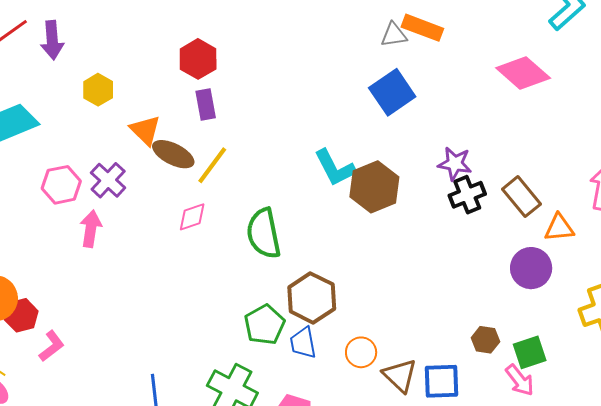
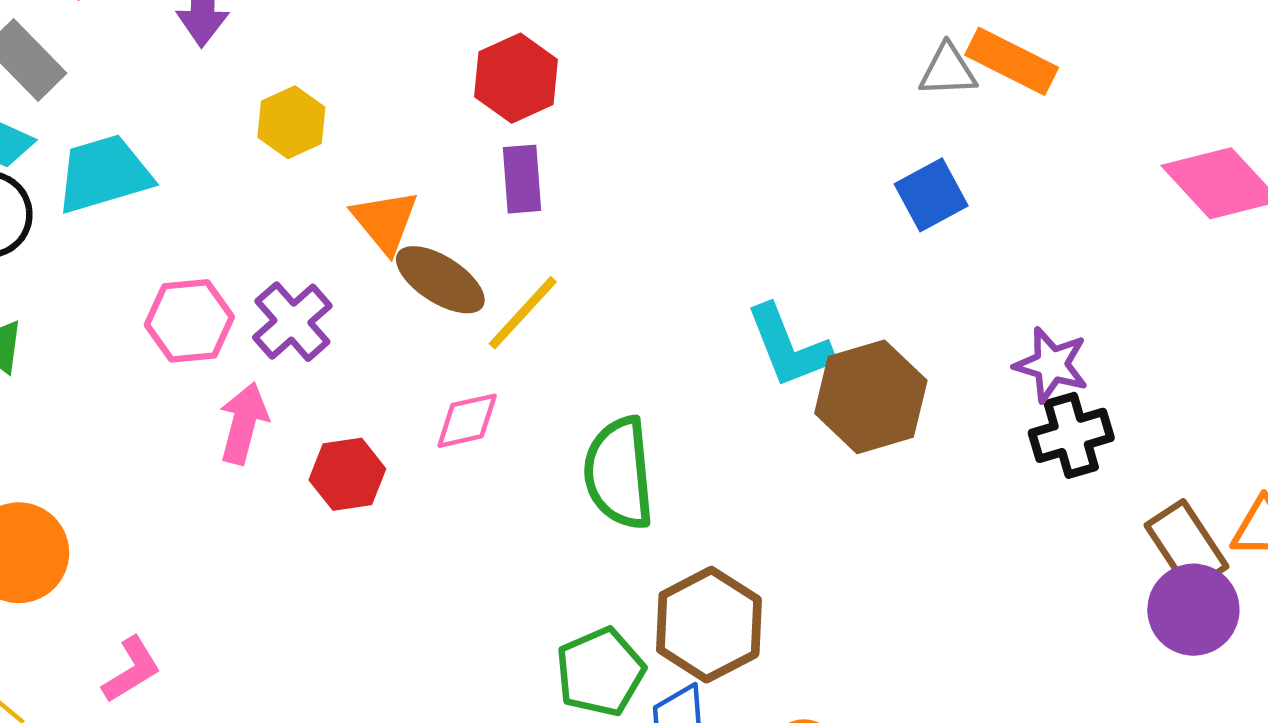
blue square: (392, 92) -> (931, 195), size x0.7
brown rectangle: (522, 197) -> (1186, 546), moved
red hexagon: (21, 315) -> (347, 474), moved

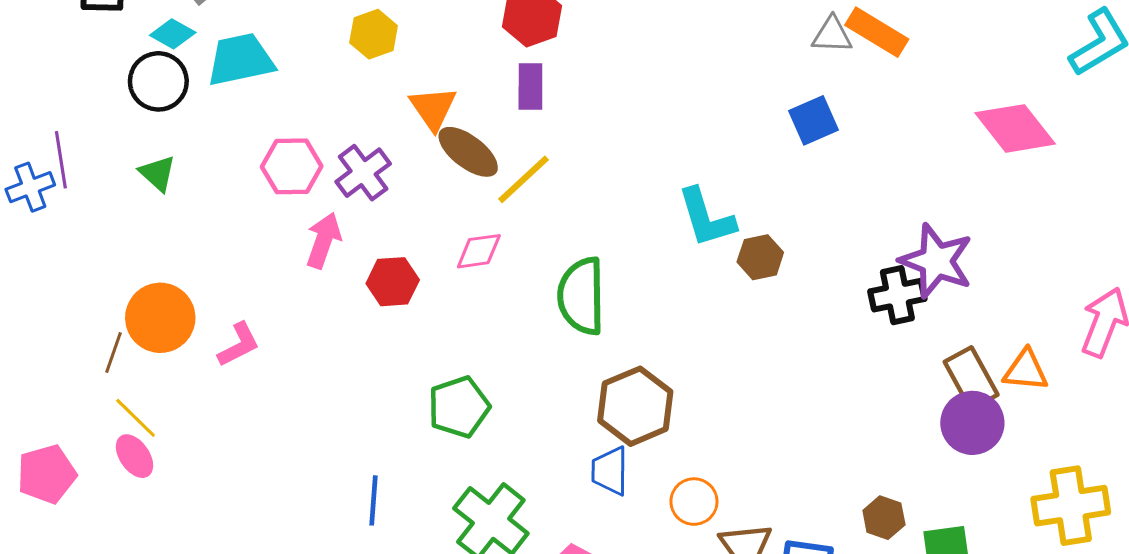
purple star: (1051, 365) -> (936, 261), moved, size x1.4
brown hexagon: (871, 397) -> (760, 257), size x0.6
pink L-shape: (132, 670) -> (239, 345), moved
green pentagon: (600, 672) -> (459, 407), moved

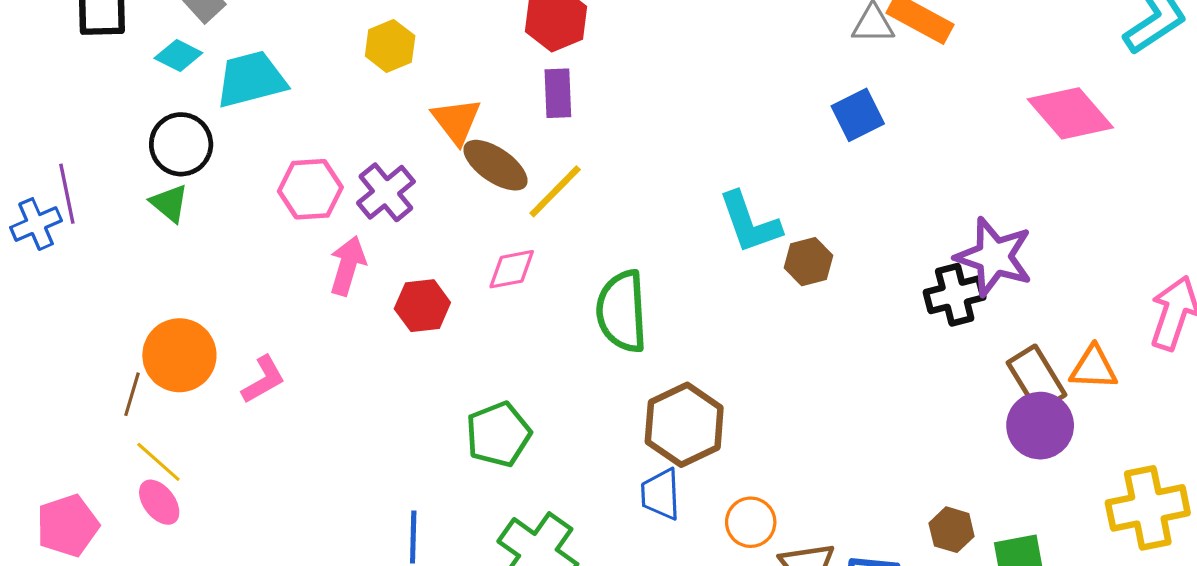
black circle: (158, 81) -> (181, 144), moved

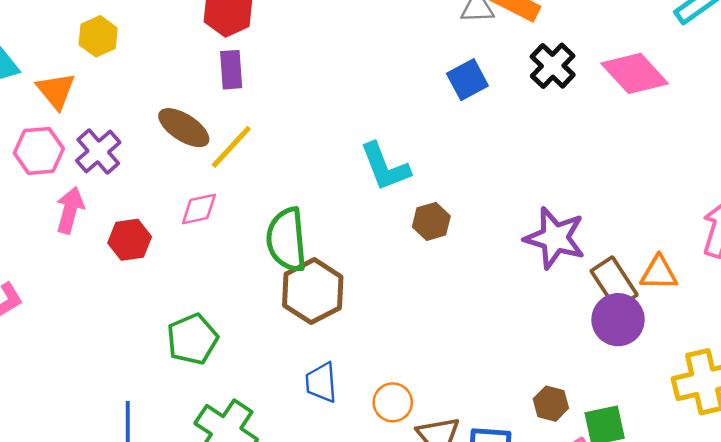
orange triangle: (456, 121) -> (56, 91), moved
purple star: (994, 257) -> (555, 238), moved
brown hexagon: (809, 262) -> (431, 221), moved
black cross: (955, 295) -> (553, 66), moved, turned -30
brown hexagon: (684, 425) -> (313, 291), moved

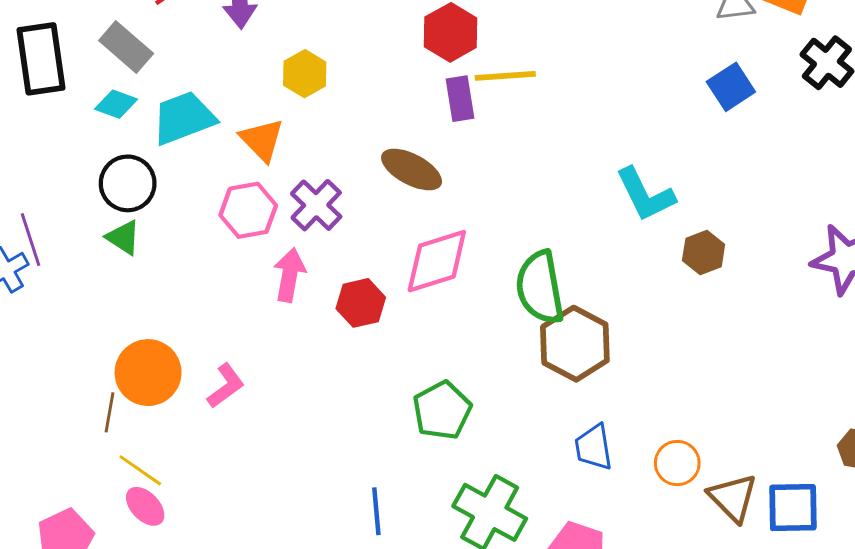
yellow line: (231, 147) -> (505, 76), moved, turned 48
pink diamond: (199, 209) -> (437, 261), size x1.6

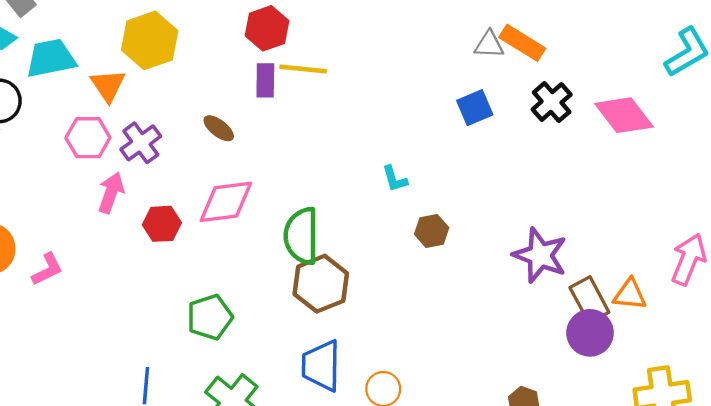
yellow hexagon: (305, 74) -> (150, 40), size x1.6
brown ellipse: (412, 170) -> (219, 128), size x0.7
cyan L-shape: (645, 195) -> (395, 179), size x0.6
blue trapezoid: (594, 447) -> (321, 366), size x1.4

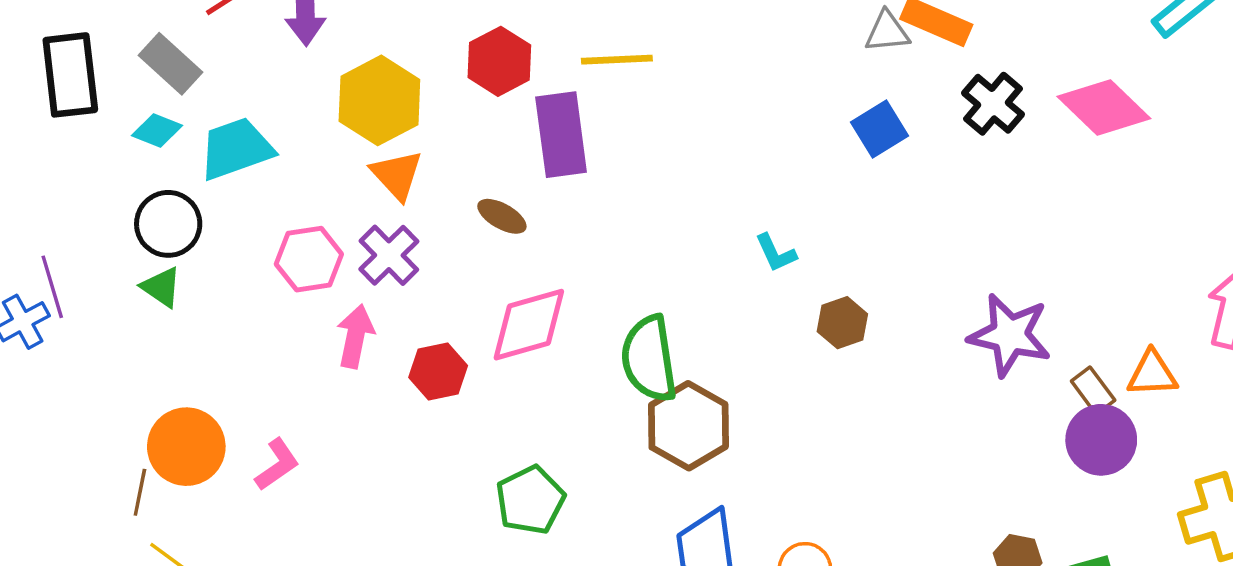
red hexagon: (267, 28) -> (499, 61), moved
yellow line: (303, 69) -> (617, 60), moved
purple rectangle: (265, 80) -> (561, 135), size x1.6
orange triangle: (108, 85) -> (397, 175), moved
brown rectangle: (589, 300) -> (1093, 391), size x0.7

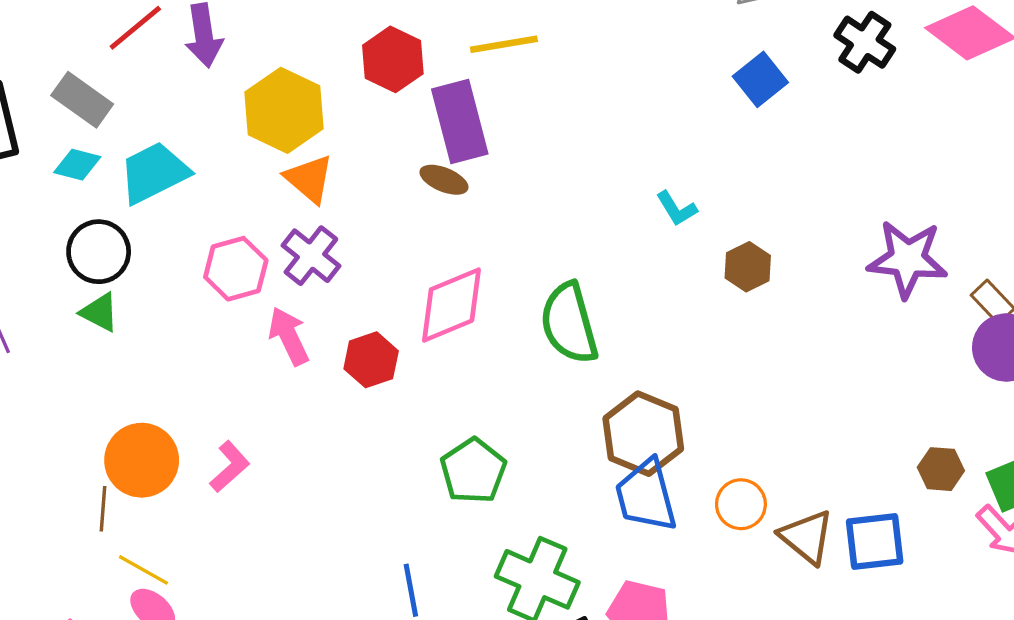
brown ellipse: (502, 216) -> (444, 180), moved
pink arrow: (355, 336) -> (289, 336), turned -30
brown hexagon: (688, 426) -> (643, 434), moved

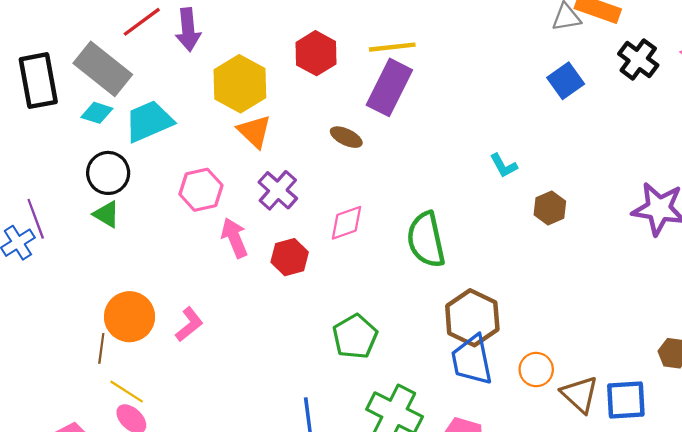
gray rectangle: (82, 100) -> (103, 69), size x1.4
purple rectangle: (460, 122) -> (389, 87), moved, turned 38
purple cross: (311, 256) -> (278, 190), moved
pink diamond: (451, 305) -> (347, 223), size x0.7

